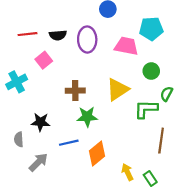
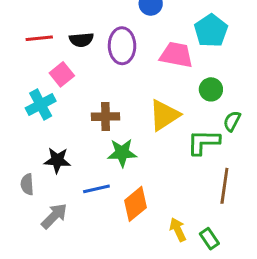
cyan pentagon: (151, 29) -> (211, 31), turned -30
cyan cross: (17, 82) -> (41, 105), moved

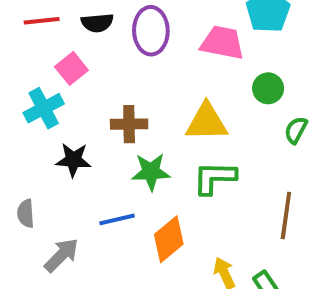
yellow triangle: (164, 115) -> (206, 122), turned 32
green L-shape: (203, 142) -> (214, 178), moved
black star: (57, 160) -> (73, 160), moved

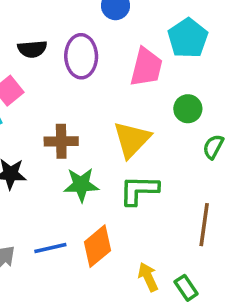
pink trapezoid: (222, 43) -> (146, 67), turned 93
yellow triangle: (206, 122) -> (132, 139), turned -45
blue line: (117, 219) -> (50, 248), moved

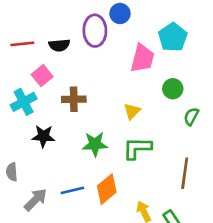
purple ellipse: (81, 56) -> (95, 31), moved
yellow triangle: (132, 139) -> (132, 111), size x0.6
brown cross: (61, 141) -> (74, 99), moved

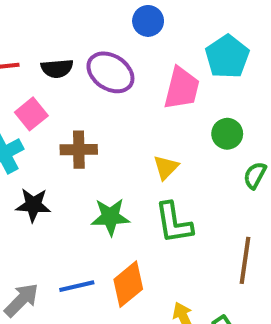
purple ellipse: (95, 31) -> (110, 72), moved, turned -56
green L-shape: (137, 148) -> (174, 223), turned -100

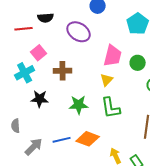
black semicircle: (57, 68) -> (46, 18), moved
pink trapezoid: (182, 88) -> (113, 56), moved
orange diamond: (128, 284) -> (88, 139), turned 60

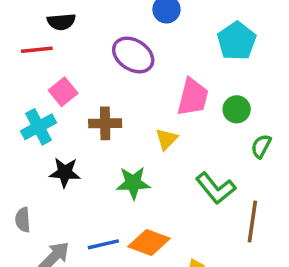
black semicircle: (46, 18) -> (61, 22), moved
yellow triangle: (107, 80) -> (166, 139), moved
green L-shape: (111, 108) -> (216, 188), moved, turned -30

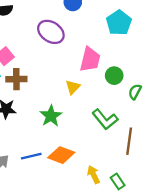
green circle: (237, 109) -> (114, 76), moved
brown cross: (105, 123) -> (16, 79), moved
green star: (133, 183) -> (51, 116), turned -30

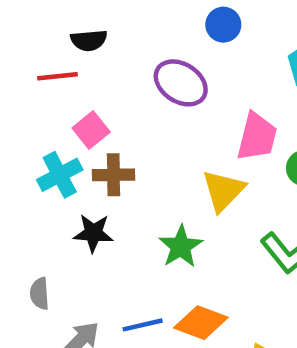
yellow triangle: (73, 87) -> (223, 190), size x1.5

